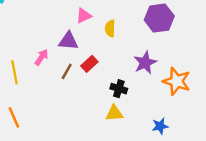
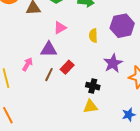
yellow semicircle: (110, 29) -> (93, 36), moved

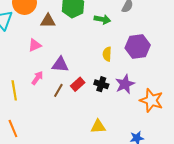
pink triangle: (60, 28) -> (35, 45), moved
black cross: (93, 86) -> (101, 84), moved

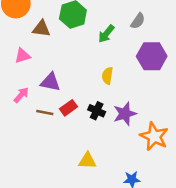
green arrow: (102, 19) -> (106, 34), turned 112
purple hexagon: (138, 46) -> (152, 56), moved
brown line: (58, 90) -> (45, 112), turned 64

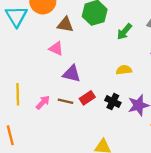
pink triangle: (22, 56) -> (56, 48), moved, turned 40
yellow semicircle: (107, 76) -> (124, 70), turned 72
pink arrow: (21, 95) -> (43, 102), moved

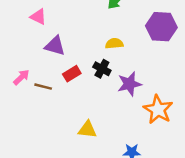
brown line: (65, 101) -> (43, 87), moved
black cross: (113, 102) -> (102, 69), moved

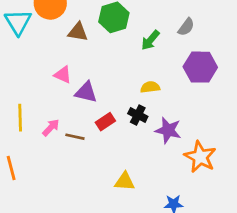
pink triangle: (38, 17) -> (63, 75), moved
purple star: (129, 84) -> (168, 130), turned 30

